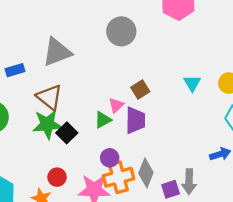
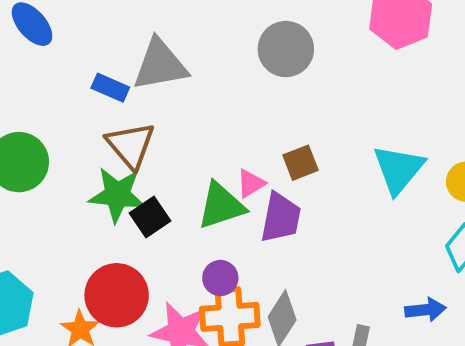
blue rectangle: (15, 70) -> (110, 88), moved, turned 30
cyan triangle: (192, 83) -> (399, 169), size x1.6
green triangle: (103, 120) -> (221, 206), size x1.5
red circle: (57, 177) -> (117, 295), size x1.8

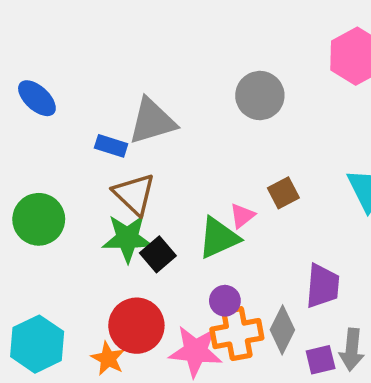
purple trapezoid: (281, 218) -> (323, 286), moved

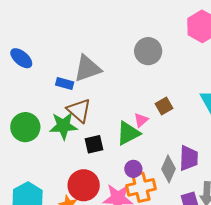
green star: (127, 238) -> (63, 126), moved
black square: (158, 254) -> (94, 144), turned 30
gray diamond: (282, 330) -> (168, 169), moved

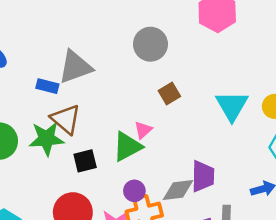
brown square: (164, 106) -> (169, 93), moved
gray diamond: (168, 169) -> (178, 190), turned 60

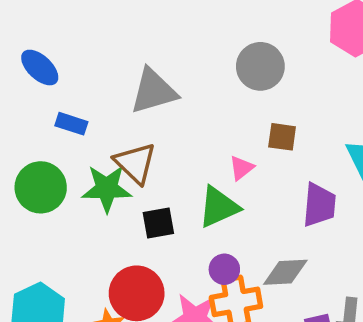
blue rectangle: (47, 86) -> (71, 124), moved
brown square: (169, 93) -> (282, 137), turned 35
pink triangle: (143, 130) -> (241, 168), moved
purple trapezoid: (203, 176) -> (319, 205), moved

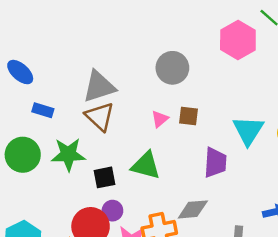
brown triangle: (135, 163) -> (100, 117), moved
pink triangle: (241, 168) -> (160, 119), moved
green triangle: (219, 207) -> (146, 165), turned 40
purple circle: (224, 269) -> (112, 211), moved

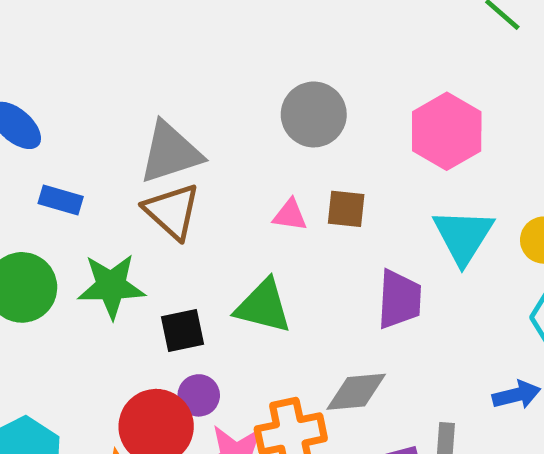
pink hexagon: (238, 40) -> (447, 131), moved
pink triangle: (160, 119) -> (290, 215), turned 48

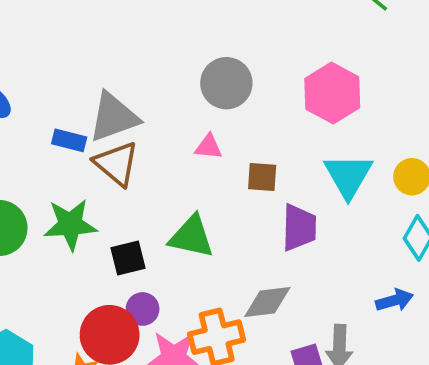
blue rectangle: (61, 200) -> (69, 140), moved
brown square: (346, 209) -> (262, 177), moved
pink triangle: (290, 215) -> (208, 147), moved

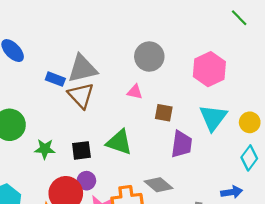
green star: (70, 225) -> (45, 149), moved, size x0.7
gray diamond: (267, 302) -> (158, 185), turned 40

